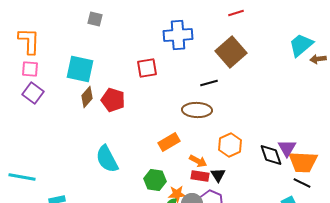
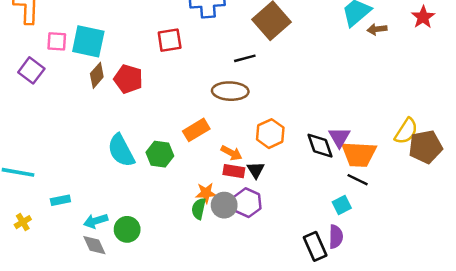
pink square: (30, 69) -> (57, 41), moved
green hexagon: (155, 180) -> (160, 154), moved

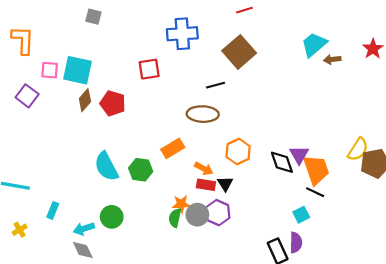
orange trapezoid: (359, 154) -> (316, 170), turned -112
cyan rectangle: (60, 200) -> (53, 210), turned -56
green circle: (127, 229) -> (112, 217), moved

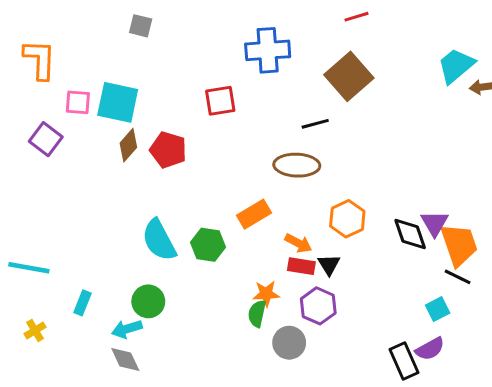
gray circle: (197, 215) -> (289, 343), moved
green circle: (112, 217) -> (148, 301), moved
purple semicircle: (296, 243) -> (430, 349), turned 60

